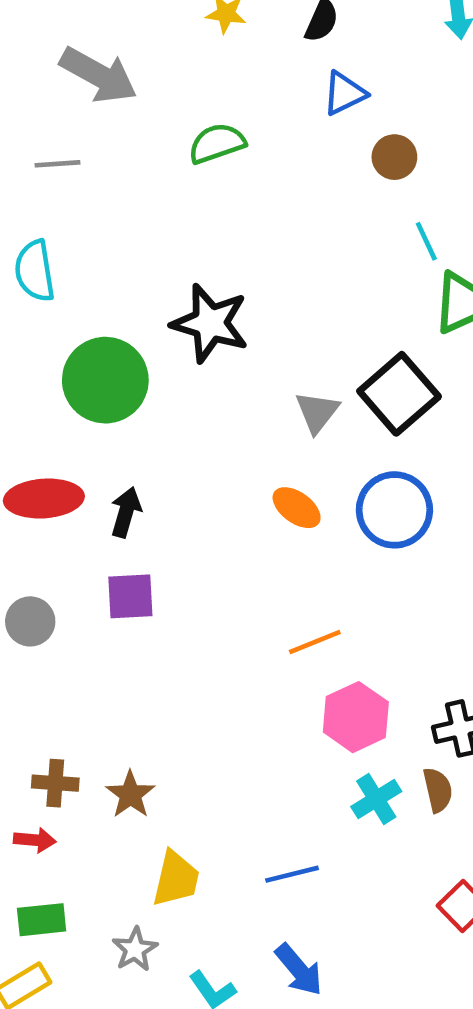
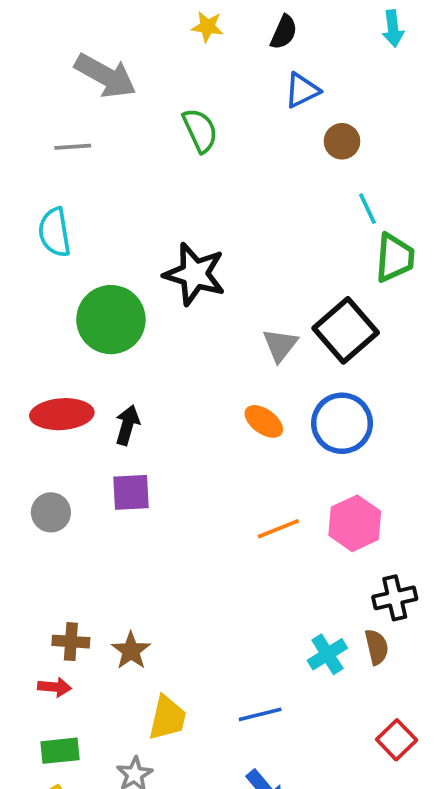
green semicircle: (217, 143) -> (200, 130), turned 84
pink hexagon: (356, 717) -> (355, 523), moved

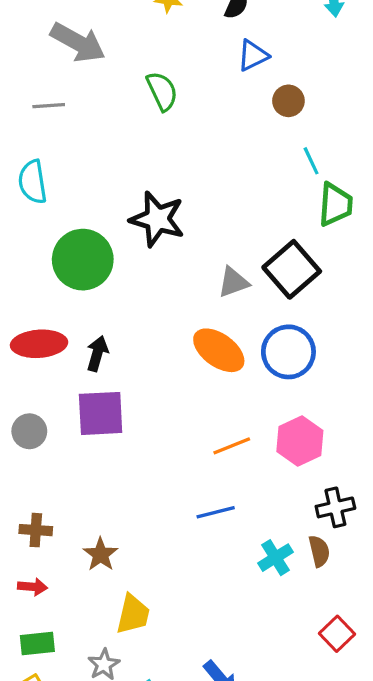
gray triangle: (280, 345) -> (233, 282), turned 32
orange ellipse: (264, 421) -> (219, 350), size x1.5
purple square: (131, 492) -> (101, 413), size x1.4
brown cross: (71, 642) -> (36, 530), moved
blue line: (260, 714) -> (216, 512), moved

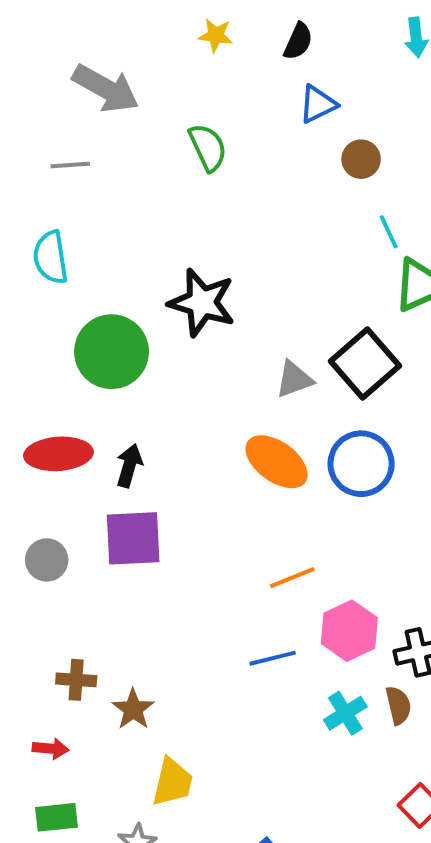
pink hexagon: (300, 441) -> (349, 631), moved
brown cross: (36, 530) -> (76, 680), moved

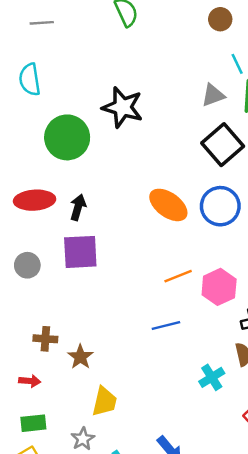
gray triangle: (294, 379) -> (213, 95), moved
pink hexagon: (349, 631) -> (219, 287), moved
cyan cross: (345, 713) -> (212, 377), moved

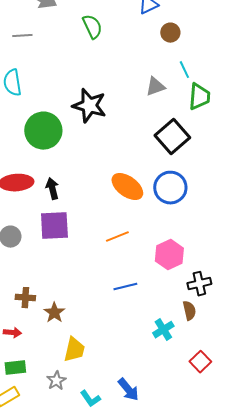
gray triangle: (213, 95) -> (155, 87), moved
black arrow: (78, 207) -> (52, 189), turned -30
orange line: (178, 276) -> (117, 237), moved

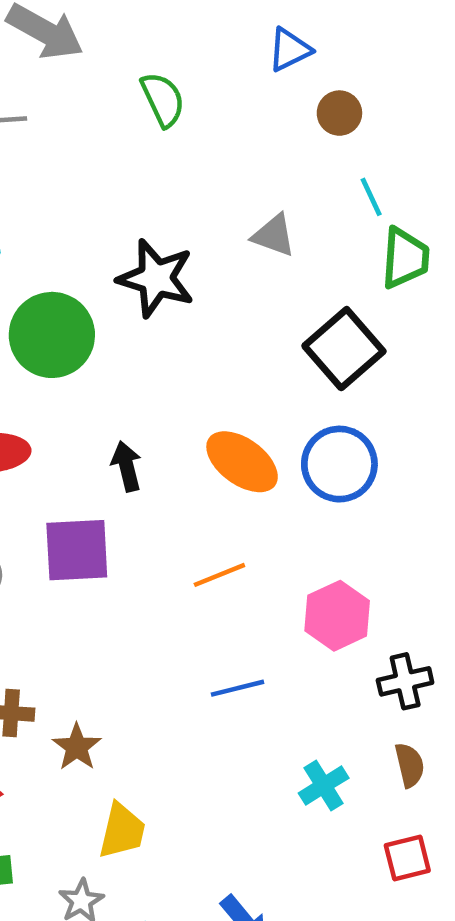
gray triangle: (155, 87) -> (274, 235), moved, turned 40
black arrow: (52, 189) -> (127, 466), moved
brown semicircle: (189, 311) -> (410, 765), moved
red square: (200, 362) -> (407, 858), turned 30

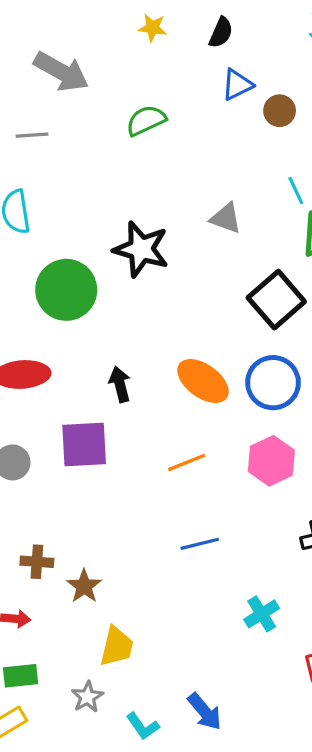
green semicircle: (163, 99) -> (146, 120), turned -90
brown circle: (339, 113) -> (280, 111), moved
pink hexagon: (337, 616) -> (271, 461), moved

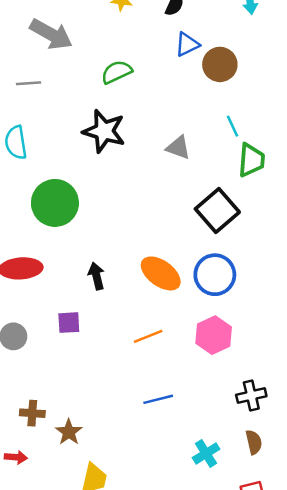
brown circle: (280, 111) -> (220, 64), size x1.4
black star: (141, 249) -> (104, 131), moved
purple square: (84, 445) -> (69, 323), size x0.6

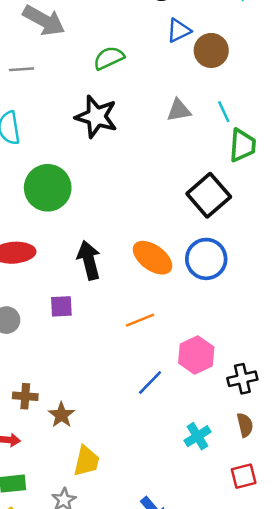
gray triangle: (178, 148) -> (179, 110), moved, turned -30
black arrow: (96, 276) -> (89, 260), size x1.4
pink hexagon: (214, 335) -> (196, 355), moved
blue line: (158, 399) -> (150, 383), turned -32

